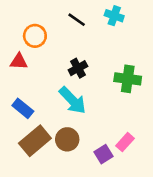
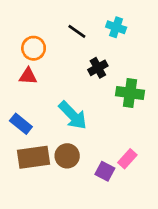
red triangle: (19, 61) -> (28, 76), moved
black cross: (78, 68) -> (98, 68), moved
brown rectangle: (35, 141) -> (34, 157), turned 32
purple square: (103, 154) -> (105, 171), turned -30

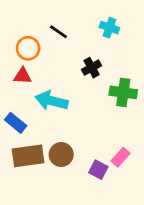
black line: (77, 31) -> (58, 32), moved
cyan arrow: (73, 115) -> (51, 101), moved, turned 148

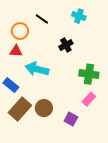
green cross: (123, 92) -> (89, 74), moved
brown rectangle: (28, 156) -> (20, 109), turned -40
pink rectangle: (120, 157) -> (89, 99), moved

